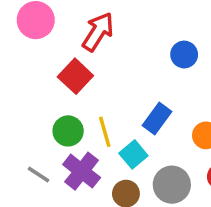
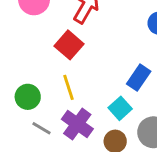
green circle: (68, 131) -> (28, 97), moved
yellow line: (105, 132) -> (69, 87), moved

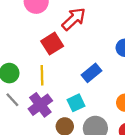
blue rectangle: (139, 78) -> (92, 73), moved

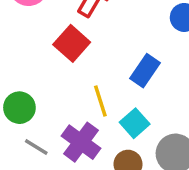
yellow line: (42, 75) -> (100, 101), moved

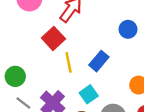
yellow line: (100, 101) -> (69, 62), moved

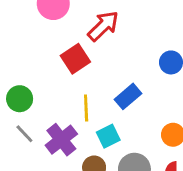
yellow line: (69, 62) -> (86, 108), moved

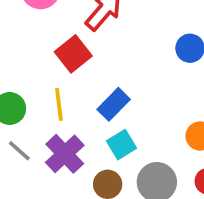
blue rectangle: (128, 96) -> (114, 104), moved
yellow line: (86, 108) -> (59, 104), moved

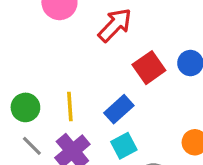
red square: (73, 54) -> (149, 68), moved

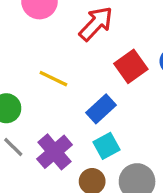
yellow line: (70, 106) -> (53, 79), moved, turned -60

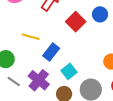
blue rectangle: (101, 109) -> (51, 52), moved

